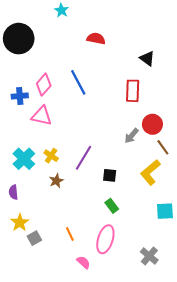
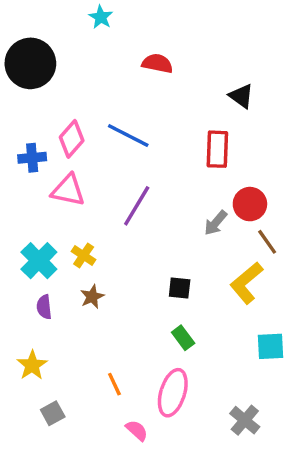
blue line: (78, 82) -> (128, 135), turned -35
purple line: (83, 158) -> (137, 206), moved
purple semicircle: (13, 192) -> (44, 307), moved
gray square: (34, 238) -> (53, 413), moved

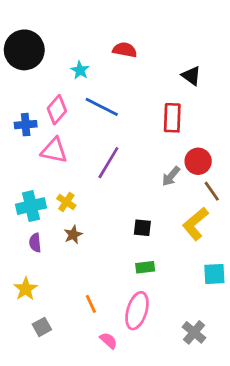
cyan star: (101, 17) -> (80, 70), moved
cyan cross: (39, 261) -> (31, 206), turned 32
green rectangle: (183, 338) -> (145, 267), turned -60

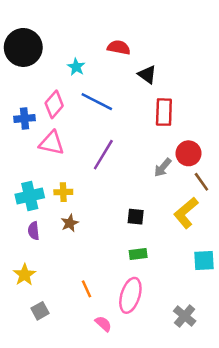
black triangle: (191, 76) -> (147, 75), moved
yellow cross: (66, 202) -> (63, 192), turned -36

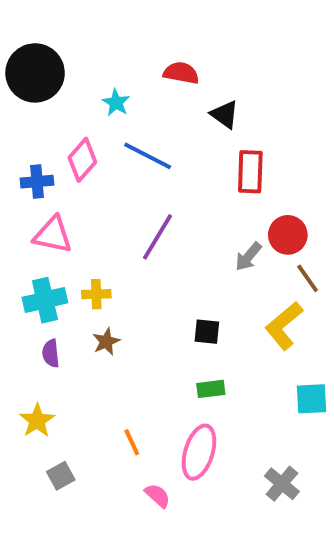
pink triangle: (52, 143) -> (53, 235), moved

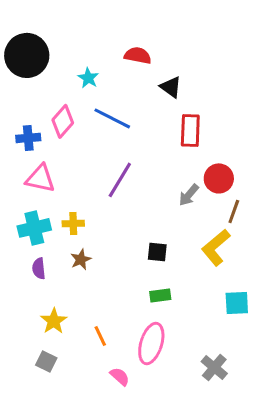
brown line: (308, 278) -> (234, 211), turned 55
yellow star: (37, 421) -> (54, 321), moved
gray square: (61, 476) -> (46, 362), turned -35

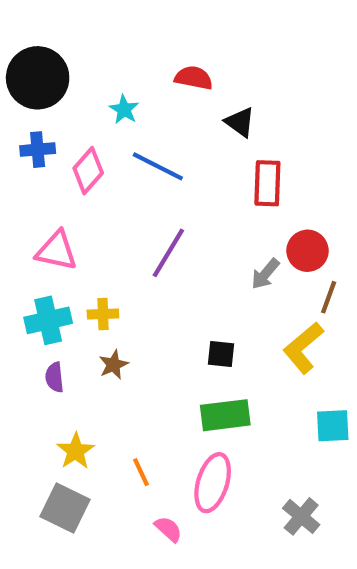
blue cross: (28, 138) -> (38, 150), moved
green rectangle: (160, 296) -> (225, 415), size x1.6
gray square: (46, 362) -> (65, 508), size x1.6

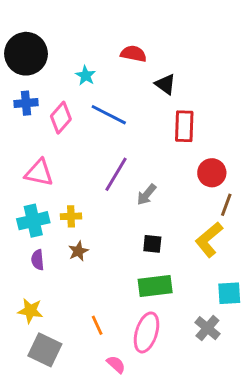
gray arrow: (265, 274) -> (146, 195), moved
yellow star: (76, 451) -> (30, 311), moved, turned -30
gray cross: (301, 516) -> (207, 328), moved

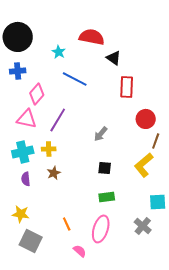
red semicircle: (133, 54) -> (92, 37), size x1.4
pink diamond: (61, 118) -> (37, 94), moved
purple line: (116, 174) -> (58, 120), moved
green rectangle: (155, 286) -> (107, 197), size x0.7

